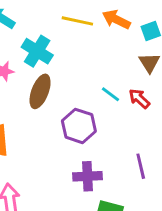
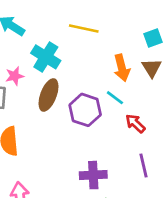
orange arrow: (116, 20) -> (122, 68), moved, turned -130
red arrow: (139, 99) -> (135, 123), moved
purple hexagon: (79, 126) -> (85, 110), moved

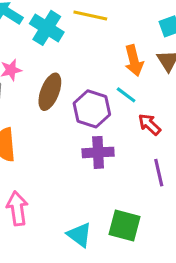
cyan cross: (46, 57) -> (47, 28), moved
purple cross: (93, 175) -> (98, 152), moved

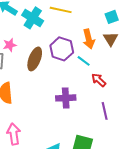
purple hexagon: (92, 109) -> (62, 49), moved

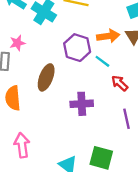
orange arrow: (89, 39) -> (108, 36), turned -84
brown ellipse: (35, 59) -> (46, 77), moved

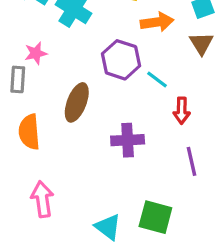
orange arrow: (108, 36) -> (157, 22), moved
red arrow: (120, 83) -> (182, 111), turned -132

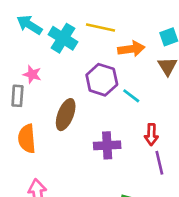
pink star: (36, 53) -> (32, 74), turned 30
red arrow: (182, 111) -> (151, 135), moved

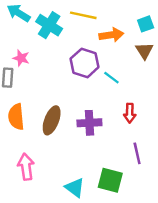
brown ellipse: (66, 115) -> (52, 120), moved
purple line: (159, 163) -> (137, 153), moved

